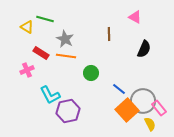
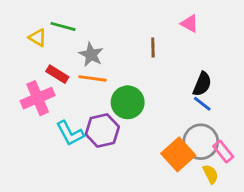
black semicircle: (144, 49) -> (202, 84), moved
pink cross: (27, 70) -> (38, 98), size x1.6
green circle: (91, 73) -> (128, 102), size x1.5
blue line: (119, 89) -> (202, 104), moved
purple hexagon: (68, 111) -> (102, 130), moved

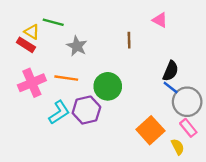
red rectangle: (57, 74) -> (26, 45), moved
orange line: (92, 78) -> (66, 78), moved
cyan L-shape: (70, 133) -> (59, 112), turned -95
gray circle: (201, 142) -> (187, 102), moved

